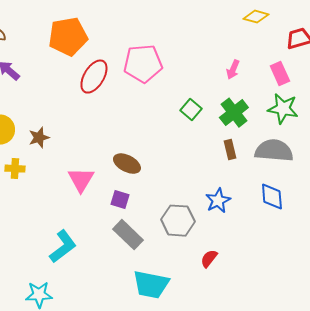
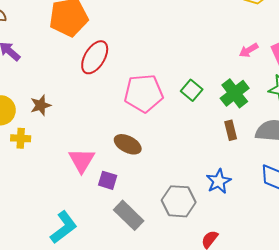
pink pentagon: (143, 64) -> (144, 93), moved
pink arrow: (233, 70) -> (249, 50), moved, turned 36
brown star: (39, 138) -> (41, 105), moved
yellow cross: (15, 169) -> (21, 138), moved
purple square: (120, 200) -> (108, 180), moved

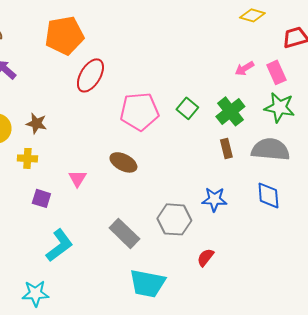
brown star: (41, 105) -> (36, 123), turned 30
yellow cross: (21, 138) -> (27, 158), moved
pink triangle: (82, 160) -> (77, 178), size x0.7
purple square: (108, 180) -> (41, 198), moved
blue star: (219, 181) -> (214, 199), turned 30

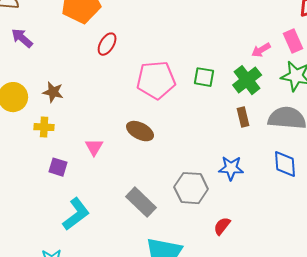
pink arrow: (244, 68) -> (261, 50), moved
red ellipse: (90, 75) -> (107, 44), size x0.7
green square: (187, 108) -> (204, 77), turned -30

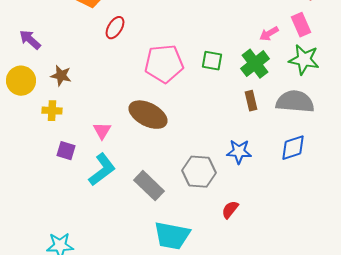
purple arrow: (22, 38) -> (30, 40), moved
brown ellipse: (140, 131) -> (148, 115), size x1.4
blue diamond: (285, 164) -> (293, 148), turned 76
cyan L-shape: (76, 214) -> (102, 170), moved

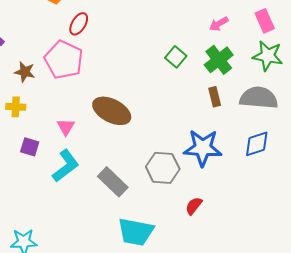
pink arrow: (269, 34) -> (219, 24), moved
green square: (212, 61) -> (176, 57), turned 30
pink pentagon: (164, 64) -> (64, 60), moved, turned 30
blue star: (239, 152) -> (203, 148), size x1.5

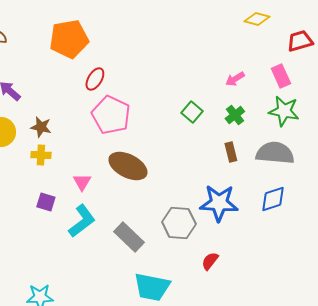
pink pentagon: (64, 60) -> (111, 115), moved
green cross: (219, 60) -> (235, 115), size x0.7
yellow cross: (16, 107) -> (41, 155), moved

